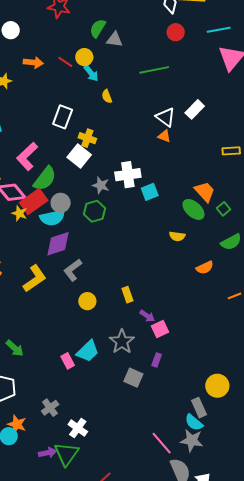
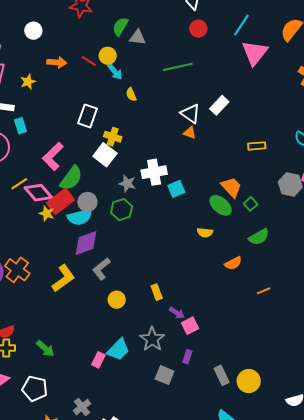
cyan line: (219, 30) -> (241, 25), turned -45
pink rectangle: (68, 361) -> (98, 360), turned 56
gray rectangle: (199, 408) -> (222, 375), moved

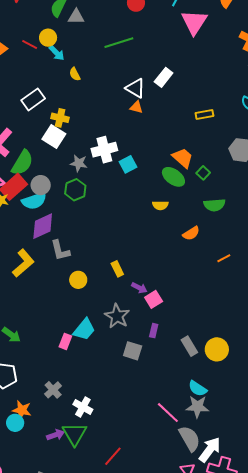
white rectangle: (87, 116) -> (33, 99), turned 40
green semicircle: (259, 237) -> (214, 205), turned 30
gray L-shape: (101, 269) -> (60, 250), turned -60

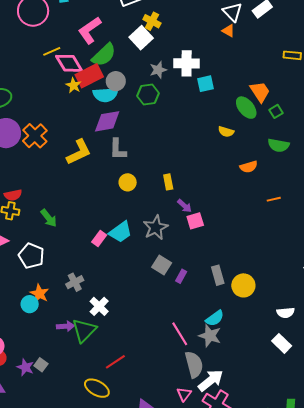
gray star: (79, 163) -> (158, 70), turned 30
purple rectangle: (154, 331) -> (181, 276), moved
cyan semicircle: (198, 389) -> (215, 318), turned -84

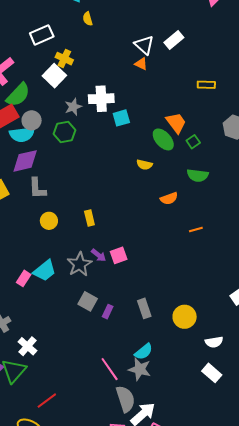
purple arrow: (185, 206) -> (99, 255), moved
yellow circle: (243, 285) -> (185, 317), moved

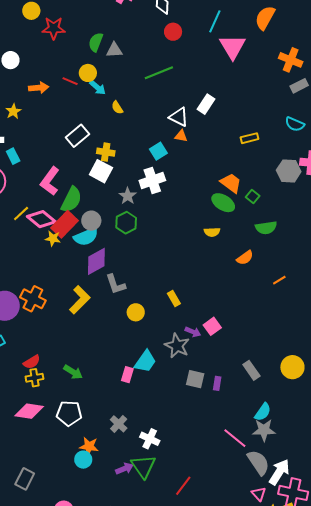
cyan square: (121, 118) -> (158, 151), moved

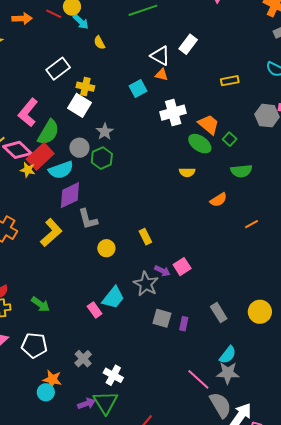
white cross: (152, 180) -> (173, 113), moved
gray circle: (91, 221) -> (79, 148), moved
pink rectangle: (127, 375) -> (95, 310), turned -56

